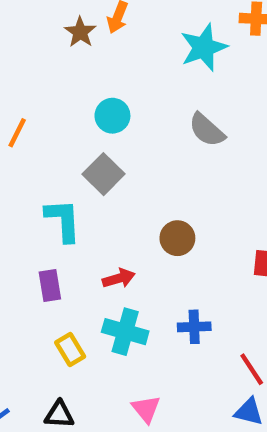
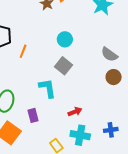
gray semicircle: (207, 130) -> (109, 54), moved
brown circle: (177, 238) -> (114, 77), moved
purple rectangle: (50, 285) -> (33, 115), moved

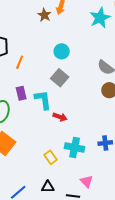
red arrow: (75, 112) -> (60, 117), moved, turned 40
purple rectangle: (33, 115) -> (21, 93), moved

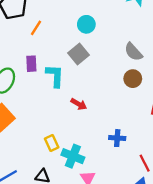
red arrow: (60, 117) -> (79, 104), moved
cyan cross: (75, 148) -> (73, 156), moved

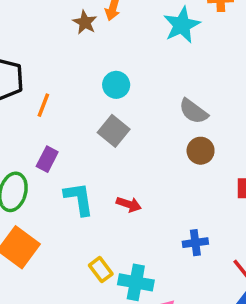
purple rectangle: (31, 64) -> (47, 159), turned 42
cyan L-shape: (55, 76) -> (79, 199), moved

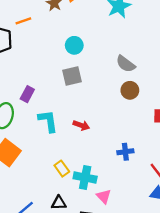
orange line: (43, 105) -> (23, 21), moved, turned 49
gray square: (114, 131) -> (72, 76), turned 36

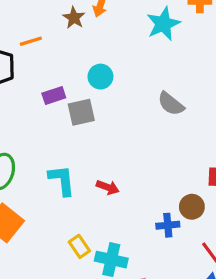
gray square: (72, 76) -> (81, 112), moved
brown circle: (130, 90) -> (192, 207), moved
purple rectangle: (27, 94) -> (54, 95), moved, turned 42

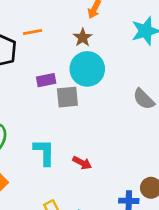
brown star: (74, 18) -> (83, 37), moved
cyan circle: (100, 77) -> (87, 69), size x1.6

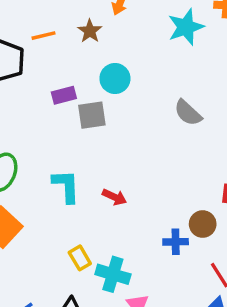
brown star: (83, 37) -> (90, 31), moved
cyan circle: (87, 69) -> (115, 79), size x0.7

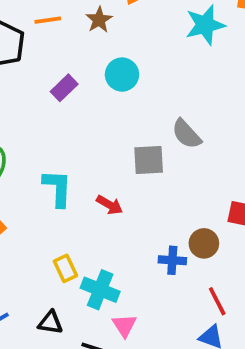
purple rectangle: (64, 95) -> (64, 88), turned -35
gray semicircle: (188, 113) -> (186, 134), moved
gray square: (92, 115) -> (149, 160), moved

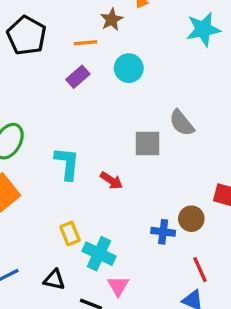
orange line: (48, 20) -> (85, 43), moved

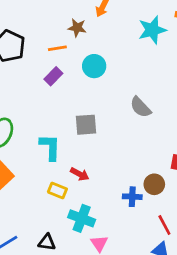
brown star: (112, 20) -> (77, 28), turned -30
gray square: (148, 144) -> (86, 125), moved
red arrow: (111, 181) -> (80, 174), moved
yellow rectangle: (70, 233) -> (57, 190), moved, turned -42

